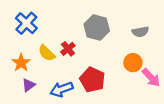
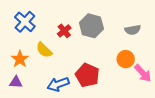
red cross: (68, 49) -> (64, 31), moved
purple triangle: (29, 85) -> (16, 82), moved, turned 40

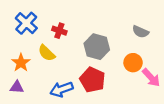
gray hexagon: (91, 26) -> (97, 47), moved
gray semicircle: (133, 30) -> (140, 32), turned 35
red cross: (64, 31) -> (59, 31), moved, turned -32

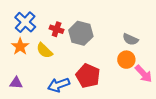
gray semicircle: (140, 32) -> (130, 39), moved
gray hexagon: (97, 47) -> (81, 33), moved
orange star: (21, 63) -> (20, 46), moved

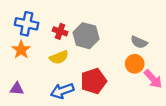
blue cross: (25, 22) -> (27, 24), turned -30
yellow semicircle: (44, 50) -> (59, 57), moved, turned -66
red pentagon: (88, 76) -> (94, 81), turned 30

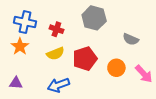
gray hexagon: (86, 36) -> (94, 18), moved
orange circle: (135, 64) -> (116, 68), moved
red pentagon: (94, 81) -> (85, 59), moved

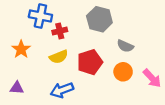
blue cross: (25, 22) -> (40, 16), moved
red cross: (56, 29) -> (60, 31), turned -32
gray semicircle: (131, 39) -> (125, 46), moved

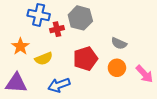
gray hexagon: (99, 19) -> (80, 18), moved
yellow semicircle: (59, 57) -> (44, 59), moved
purple triangle: (17, 88) -> (16, 83), size x1.6

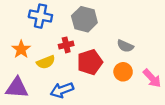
red cross: (57, 29) -> (66, 45), moved

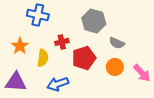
gray hexagon: (84, 19) -> (94, 21), moved
yellow semicircle: (46, 62) -> (43, 58), turned -60

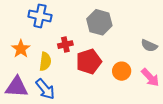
gray semicircle: (117, 43) -> (149, 46), moved
blue arrow: (58, 84) -> (45, 89), moved, turned -110

